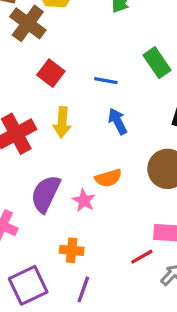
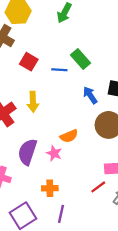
green rectangle: (157, 63) -> (80, 59), moved
red square: (51, 73) -> (29, 62), moved
blue arrow: (118, 121) -> (90, 95), moved

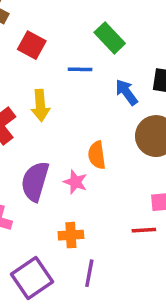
blue line: (59, 70) -> (80, 69), moved
orange semicircle: (69, 136) -> (97, 155), turned 108
red line: (98, 187) -> (144, 230), turned 35

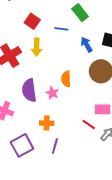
red square: (32, 45) -> (32, 21), moved
purple semicircle: (35, 181) -> (29, 90), turned -30
red line: (144, 230) -> (89, 124), turned 32

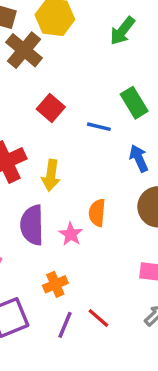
yellow arrow: (37, 47) -> (51, 175), moved
orange cross: (47, 123) -> (55, 284), turned -32
red line: (89, 124) -> (98, 318), moved

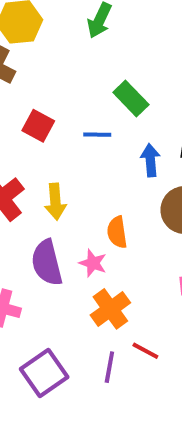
blue arrow: (139, 158) -> (150, 160), turned 32
orange cross: (55, 284) -> (110, 309), moved, size x1.4

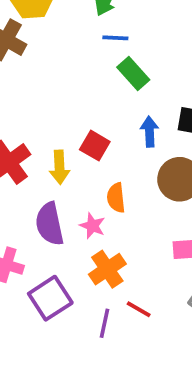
red square: (38, 126) -> (95, 146), moved
blue line: (97, 135) -> (115, 38), moved
purple square: (44, 373) -> (50, 298), moved

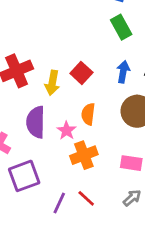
orange cross: (107, 269) -> (84, 155), moved

